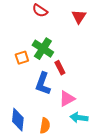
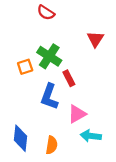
red triangle: (79, 17) -> (95, 39), moved

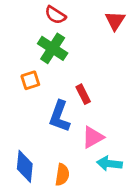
red triangle: (95, 39) -> (115, 21), moved
green cross: (49, 56) -> (53, 48), moved

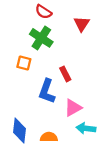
red triangle: (115, 21) -> (82, 24), moved
orange square: (30, 80) -> (24, 63), turned 32
orange semicircle: (62, 175) -> (49, 137), turned -98

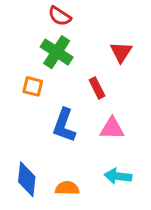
red triangle: (82, 24) -> (121, 52), moved
red rectangle: (65, 74) -> (97, 88), moved
pink triangle: (73, 108) -> (112, 128), moved, turned 30

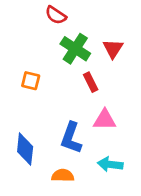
green cross: (57, 52) -> (75, 49), moved
blue L-shape: (64, 125) -> (71, 138), moved
blue diamond: (27, 179) -> (25, 149), moved

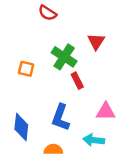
green cross: (75, 49) -> (64, 57), moved
red rectangle: (91, 82) -> (77, 81), moved
pink triangle: (105, 120) -> (106, 112), moved

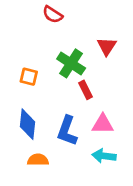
pink triangle: (106, 112) -> (103, 124), moved
blue diamond: (21, 127) -> (27, 124), moved
orange semicircle: (53, 150) -> (38, 160), moved

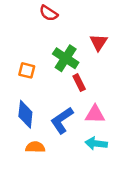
blue L-shape: (67, 131) -> (62, 120), turned 36

